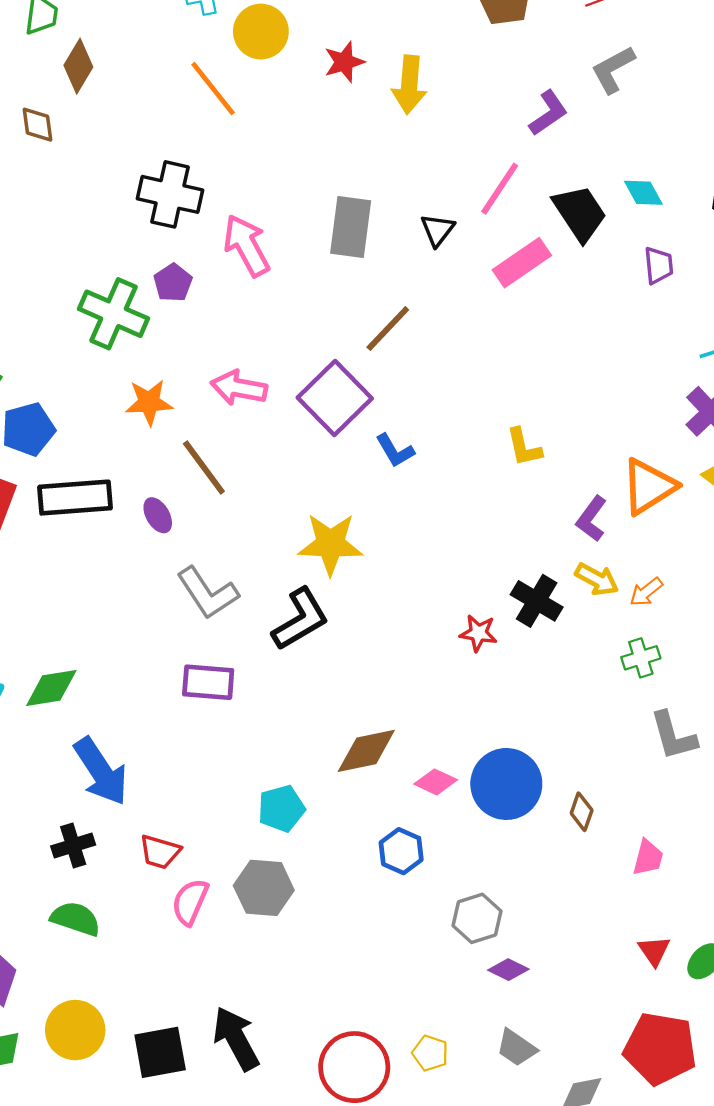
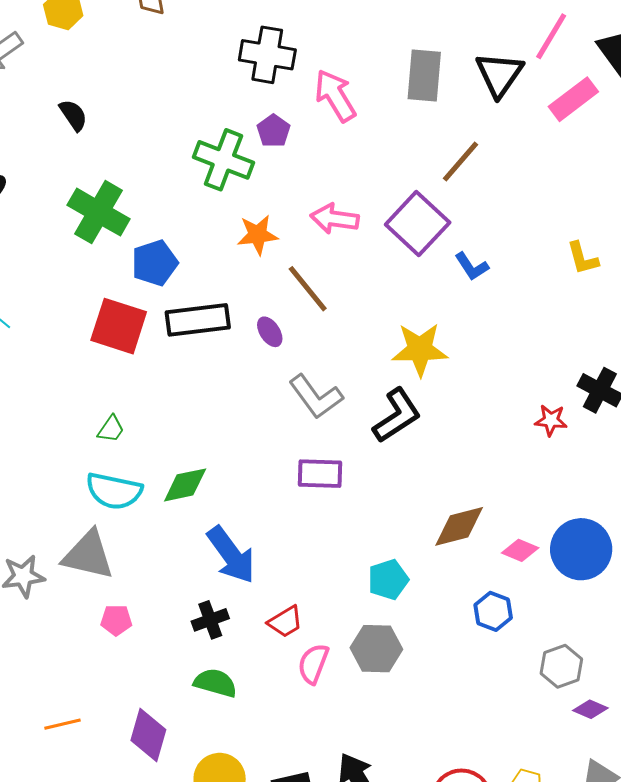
black triangle: (438, 230) -> (499, 74), size x1.6
red trapezoid: (160, 852) -> (285, 622), turned -45

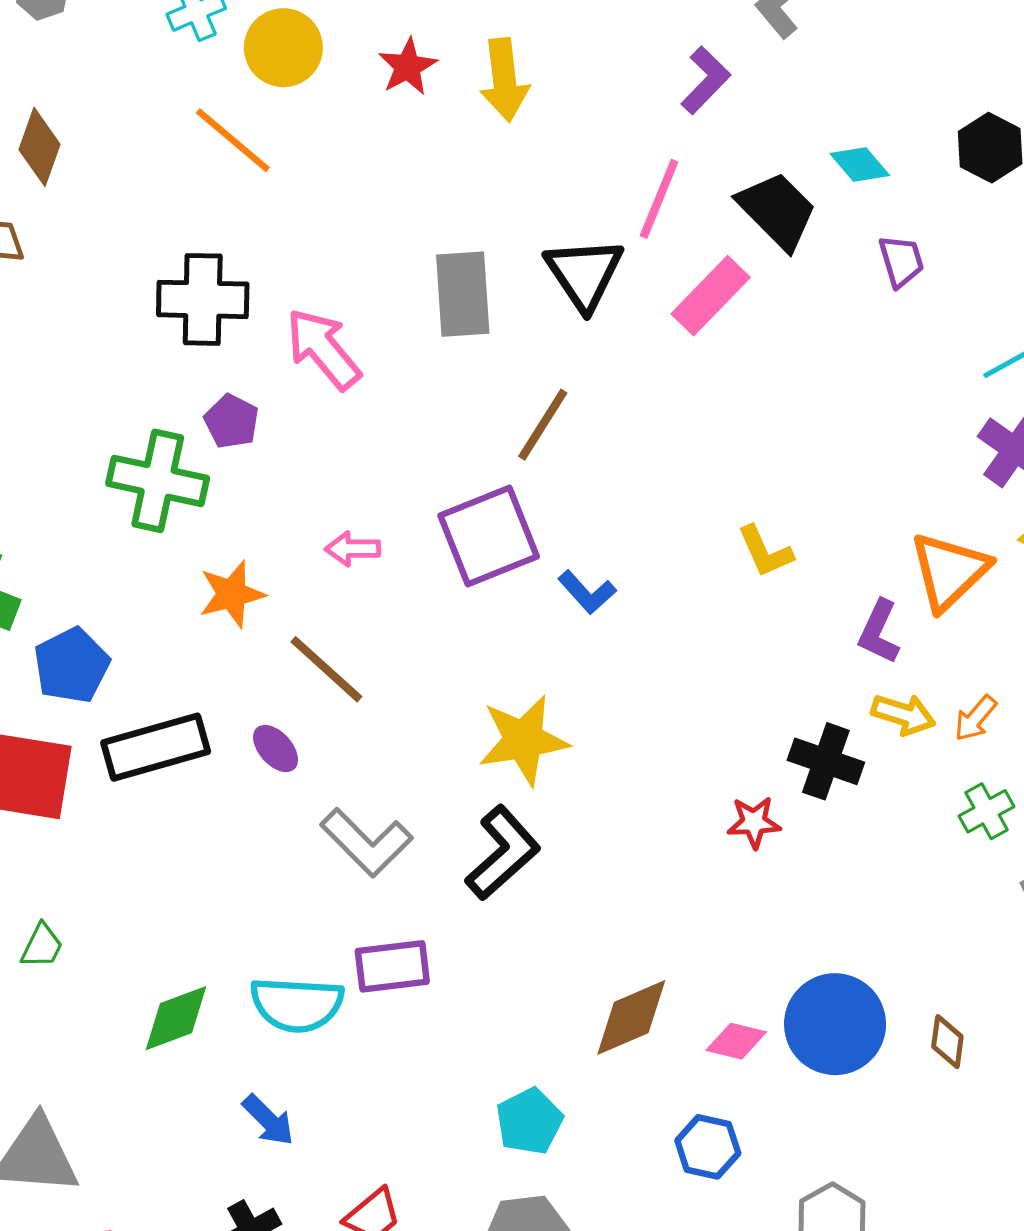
pink arrow: (335, 219) -> (353, 549), size x0.7
purple square: (418, 224) -> (489, 536), turned 34
cyan semicircle: (114, 491) -> (297, 1004), moved
blue arrow: (231, 555) -> (268, 1120), size x0.6

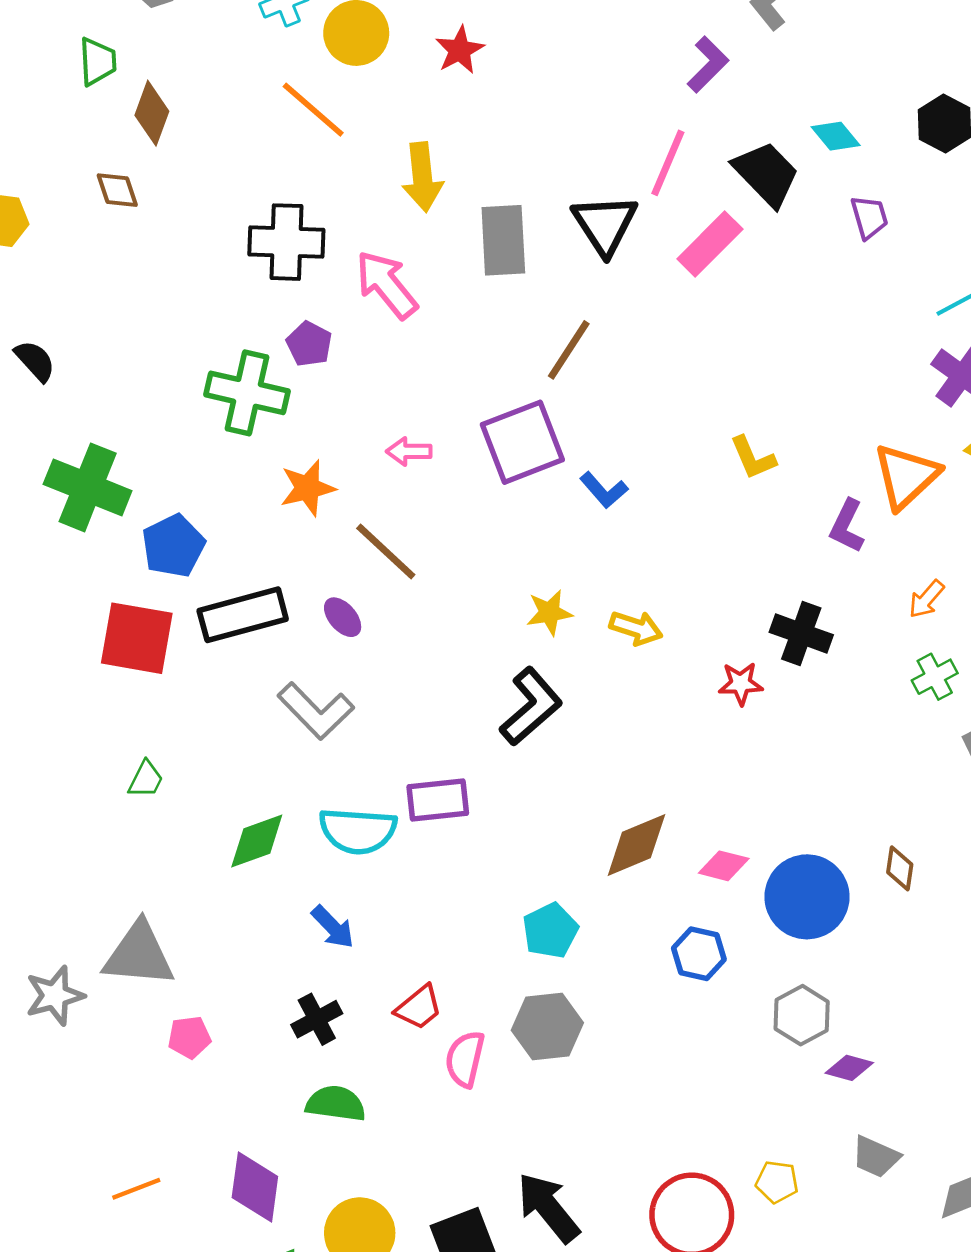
yellow arrow: (504, 80) -> (422, 177), moved
yellow arrow: (903, 714) -> (636, 628), moved
yellow star: (523, 740) -> (549, 613), size x0.6
gray L-shape: (367, 842) -> (316, 711), moved
blue circle: (835, 1024) -> (807, 897), moved

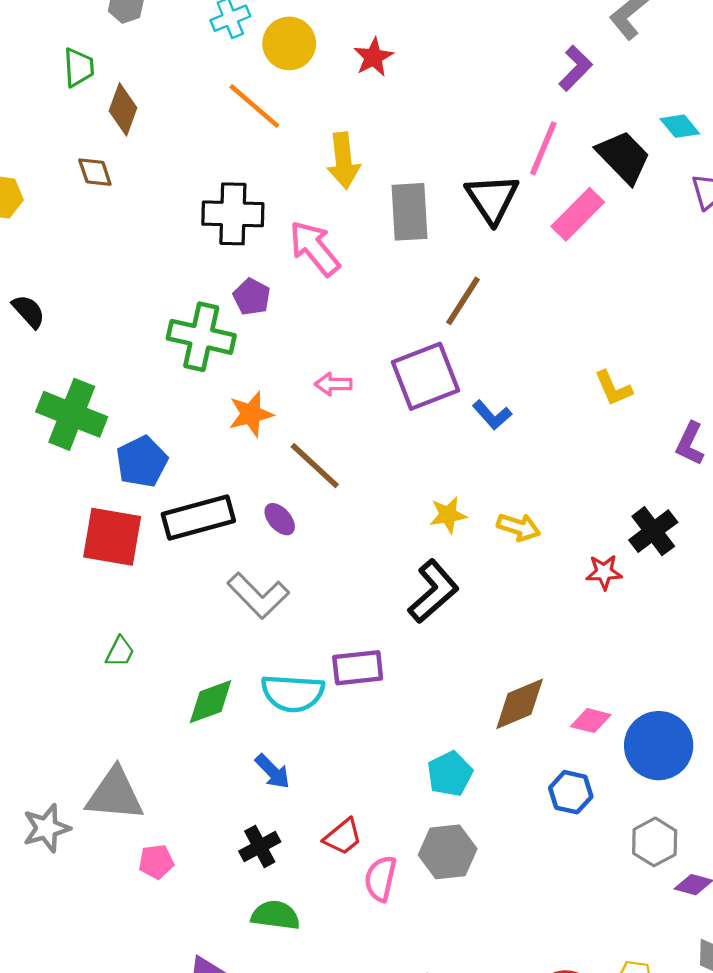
black cross: (801, 633) -> (653, 531), turned 33

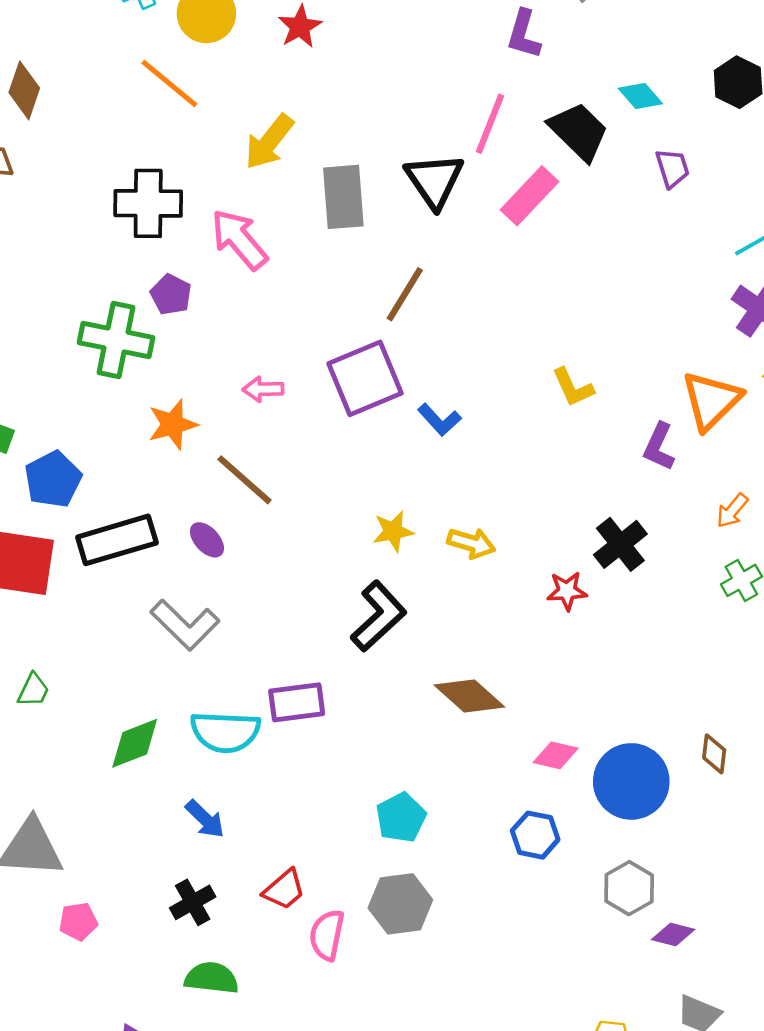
purple L-shape: (576, 68) -> (524, 34), turned 153
yellow arrow: (343, 161) -> (269, 142), turned 46
brown diamond: (520, 704) -> (469, 696), moved, turned 66

